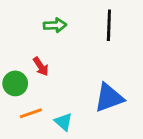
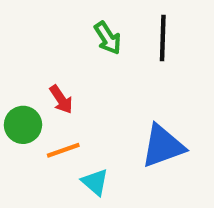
green arrow: (55, 25) -> (108, 38), moved, turned 60
orange line: (31, 113) -> (63, 150), moved

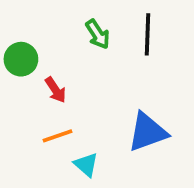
green circle: (23, 125) -> (21, 59), moved

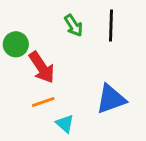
red arrow: (55, 90) -> (42, 67), size x1.6

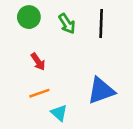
green circle: (16, 44) -> (29, 17), moved
red arrow: (42, 67) -> (38, 62), size x0.6

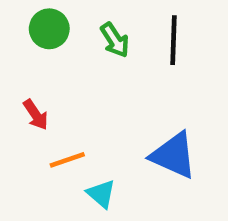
red arrow: (38, 62) -> (36, 115), moved
blue triangle: (101, 91) -> (174, 155), turned 44

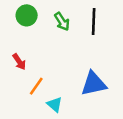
blue triangle: (174, 155) -> (94, 84), turned -36
orange line: (67, 160) -> (36, 86), turned -36

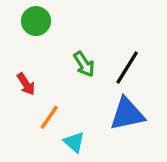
green arrow: (62, 22) -> (84, 64), moved
black line: (94, 22) -> (127, 67), moved, turned 30

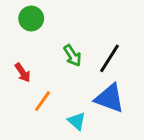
blue triangle: (127, 114) -> (110, 98), turned 32
cyan triangle: (74, 142) -> (77, 121), moved

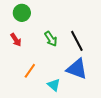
black line: (110, 58) -> (77, 41), turned -60
red arrow: (23, 73) -> (16, 40), moved

